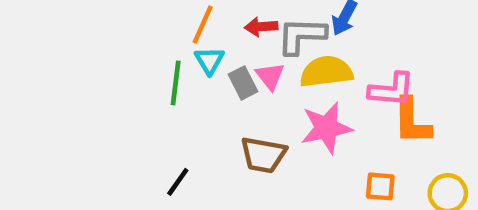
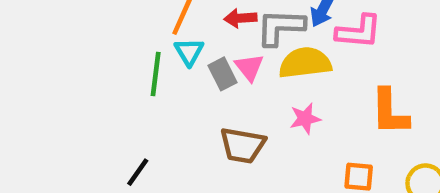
pink L-shape: (392, 90) -> (359, 32), moved
pink star: (326, 128) -> (305, 119), size x0.6
black line: (178, 182) -> (138, 172), moved

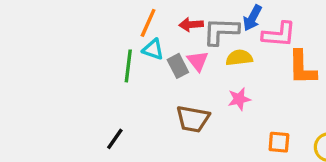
cyan triangle: (189, 52) -> (153, 49), turned -40
yellow semicircle: (305, 63) -> (239, 58), size x0.7
orange L-shape: (390, 112) -> (302, 68), moved

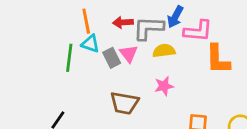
orange line: (148, 23) -> (86, 21), turned -35

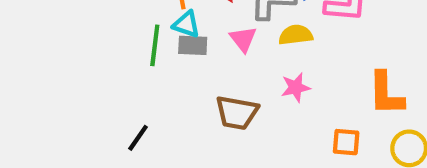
gray rectangle: (112, 58) -> (193, 45), moved, turned -60
orange L-shape: (218, 59) -> (386, 94), moved

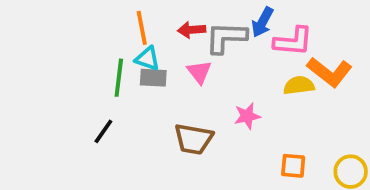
yellow semicircle: (296, 35) -> (299, 85), moved
orange L-shape: (386, 94) -> (330, 72), moved, turned -51
black line: (138, 138) -> (103, 131), moved

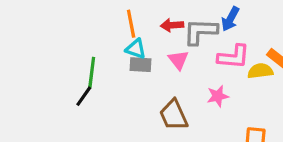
pink L-shape: (293, 41) -> (233, 57), moved
green line: (119, 78) -> (92, 72), moved
black line: (103, 131) -> (84, 96), moved
brown trapezoid: (194, 139) -> (174, 115), turned 56

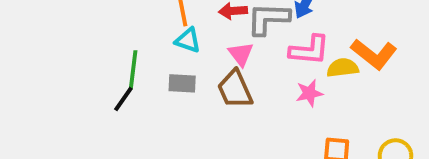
gray rectangle: (141, 65) -> (182, 83), moved
pink star: (218, 96) -> (309, 93), moved
brown trapezoid: (174, 115) -> (235, 89), moved

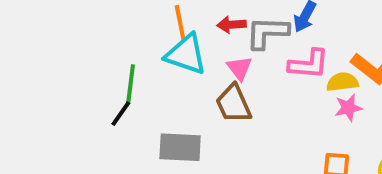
cyan triangle: (188, 40) -> (186, 54), size x1.6
gray rectangle: (182, 83) -> (180, 147), moved, size x1.5
pink star: (309, 93) -> (348, 108), moved

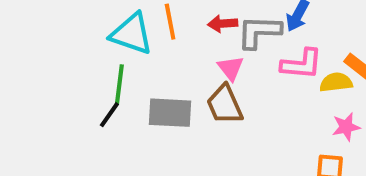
cyan triangle: (186, 54) -> (132, 34), moved
pink star: (348, 108) -> (346, 127), moved
gray rectangle: (180, 147) -> (170, 113), moved

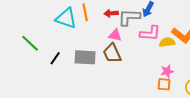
pink triangle: (231, 68) -> (115, 35), turned -40
green line: (119, 84) -> (30, 43), moved, turned -54
pink star: (346, 127) -> (167, 71), moved

